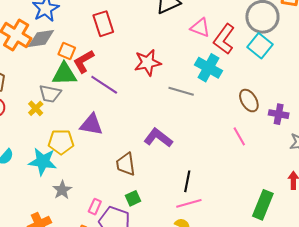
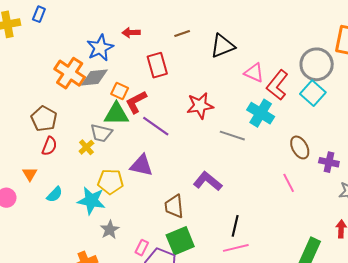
green square: (133, 198) -> (180, 241), size x1.8

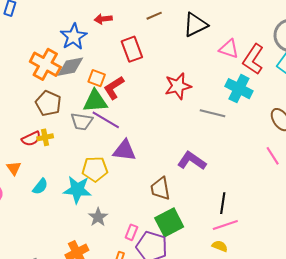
brown pentagon: (44, 119) -> (48, 103), moved
purple line: (156, 126) -> (106, 120), moved
red semicircle: (49, 146) -> (31, 139), turned 48
yellow cross: (86, 147) -> (45, 137), moved, turned 35

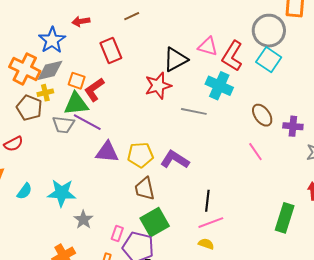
black triangle: (195, 25) -> (175, 59), moved
yellow cross: (45, 137) -> (45, 93), moved
yellow pentagon: (95, 169) -> (140, 155), moved

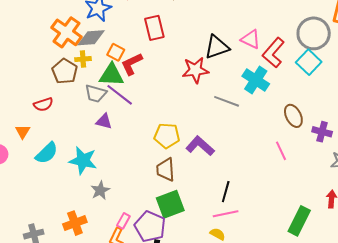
purple triangle: (107, 152) -> (104, 121), moved, size x0.7
cyan semicircle: (24, 191) -> (47, 153), size x1.4
pink rectangle: (117, 233) -> (123, 221), moved

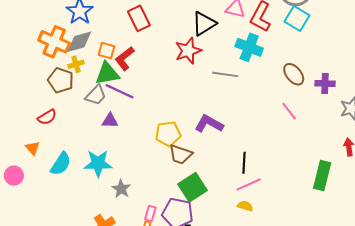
gray trapezoid: (96, 93) -> (96, 95), turned -50
yellow pentagon: (167, 136) -> (168, 134), moved
brown trapezoid: (166, 170) -> (181, 154), turned -55

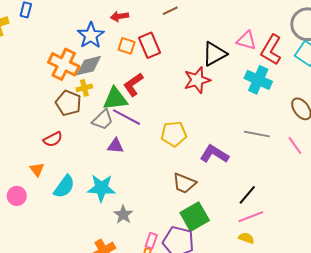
orange square: (107, 51) -> (127, 46), moved
gray line: (225, 74) -> (257, 134), moved
yellow pentagon: (168, 134) -> (174, 134), moved
black line: (244, 163) -> (247, 195), turned 35

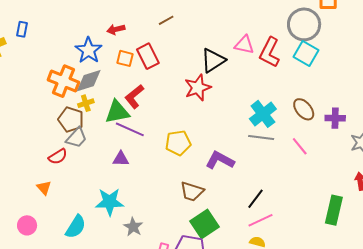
cyan cross: (258, 80) -> (263, 114), moved, turned 32
gray trapezoid: (103, 120) -> (76, 138), moved
cyan semicircle: (64, 187) -> (76, 227), moved
pink circle: (17, 196) -> (27, 225), moved

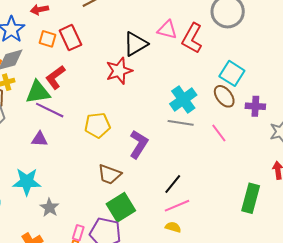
cyan square: (306, 53) -> (232, 73), moved
purple L-shape: (220, 160) -> (139, 144), turned 92

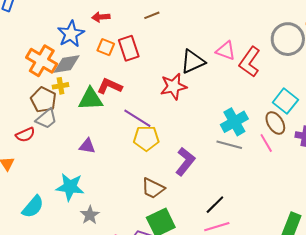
red L-shape: (55, 77) -> (110, 86), turned 55
purple line: (50, 110) -> (137, 118), moved
pink line: (219, 133) -> (266, 143), moved

